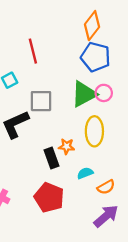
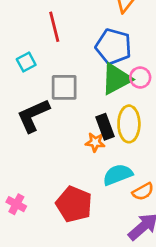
blue pentagon: (96, 57) -> (113, 47), moved
black rectangle: (51, 158) -> (105, 127), moved
cyan semicircle: (85, 173) -> (118, 175), size x1.5

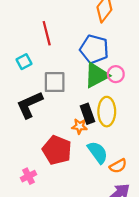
cyan semicircle: (118, 175) -> (98, 152), turned 75
pink cross: (16, 204) -> (29, 176), moved, turned 35
red pentagon: (74, 204) -> (57, 150), moved

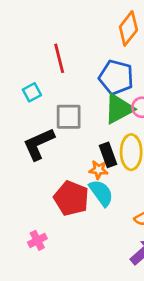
cyan semicircle: (98, 152) -> (101, 193), moved
pink cross: (29, 176) -> (37, 240), moved

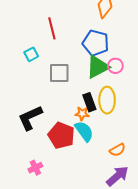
black L-shape: (39, 144) -> (30, 118), moved

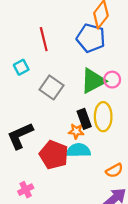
blue pentagon: (96, 43) -> (91, 38), moved
gray square: (59, 73) -> (52, 87), turned 35
cyan semicircle: (84, 131) -> (78, 150), turned -55

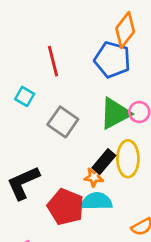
cyan square: (21, 67) -> (25, 96), turned -32
black rectangle: (84, 119) -> (104, 162), turned 60

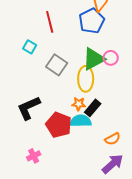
blue pentagon: (112, 60) -> (92, 21), turned 30
yellow ellipse: (128, 159) -> (86, 79), moved
black rectangle: (104, 162) -> (93, 108), moved

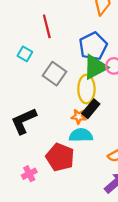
blue pentagon: (92, 21) -> (93, 46), moved
black rectangle: (93, 108) -> (91, 109), moved
red pentagon: (59, 125) -> (60, 157), moved

